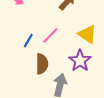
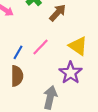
brown semicircle: (42, 64) -> (17, 76), moved

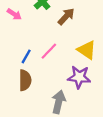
purple star: (71, 73) -> (79, 77), turned -30

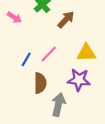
yellow triangle: (87, 50) -> (86, 53), turned -36
brown semicircle: (25, 80) -> (40, 83), moved

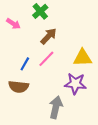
brown arrow: (66, 20) -> (49, 36), moved
brown semicircle: (40, 83) -> (19, 87), moved, turned 96

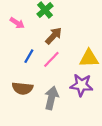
blue line: (25, 64) -> (29, 56), moved
gray arrow: (56, 107) -> (51, 98), moved

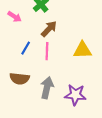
pink line: (51, 59) -> (47, 51), turned -42
purple star: (81, 85) -> (75, 95), moved

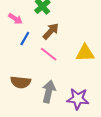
blue line: (26, 48) -> (25, 39), moved
pink line: (47, 51) -> (49, 54), turned -54

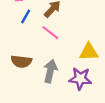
yellow triangle: (85, 53) -> (89, 52), moved

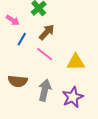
yellow triangle: (89, 52) -> (76, 62), moved
purple star: (80, 79) -> (73, 97), turned -30

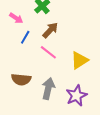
yellow triangle: (76, 62) -> (79, 60), turned -30

